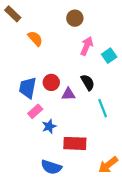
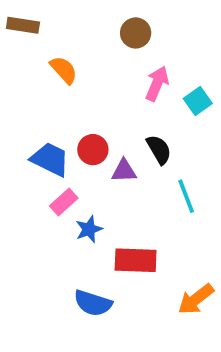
brown rectangle: (13, 14) -> (23, 25), turned -35
blue trapezoid: (28, 88) -> (50, 159), turned 105

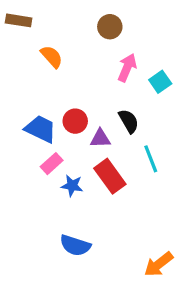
blue star: (89, 229) -> (72, 186), turned 30
red rectangle: (136, 260) -> (110, 176), moved, turned 52
orange arrow: (196, 299) -> (159, 264), moved

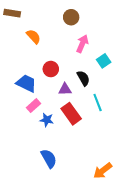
cyan square: (160, 82) -> (104, 61), moved
red circle: (75, 121) -> (51, 69), moved
blue semicircle: (75, 245) -> (49, 158), turned -138

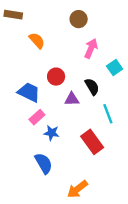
red rectangle: (71, 114) -> (92, 142), moved
blue semicircle: (49, 158) -> (44, 163), moved
orange arrow: (103, 171) -> (77, 189), moved

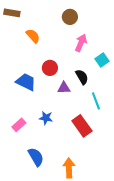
pink rectangle: (37, 117) -> (19, 125), moved
blue semicircle: (44, 163) -> (36, 157), moved
orange arrow: (77, 189) -> (69, 168), turned 126

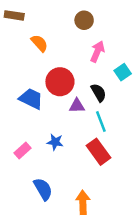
red circle: (50, 68) -> (60, 82), size x1.5
cyan line: (96, 101) -> (101, 122), moved

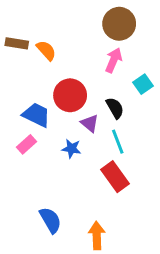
brown rectangle: (14, 15) -> (17, 43), moved
brown circle: (84, 20) -> (119, 24), moved, size x1.5
purple triangle: (77, 106) -> (90, 123), turned 42
blue star: (55, 142) -> (71, 149), moved
pink rectangle: (23, 150) -> (27, 144), moved

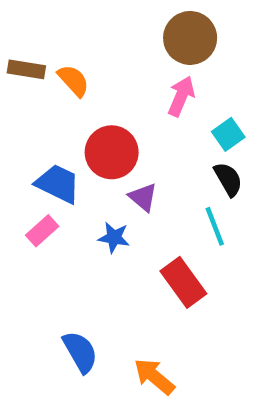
black semicircle: (115, 108) -> (228, 179), moved
cyan line: (118, 142) -> (215, 226), moved
orange arrow: (97, 236) -> (154, 377), turned -48

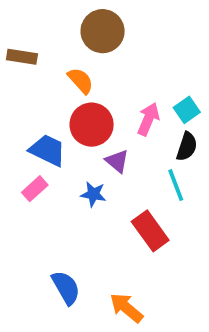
brown circle: (190, 38) -> (103, 31), moved
orange semicircle: (74, 81) -> (81, 81), moved
pink arrow: (181, 96) -> (148, 119), moved
black semicircle: (228, 179) -> (187, 147), turned 48

